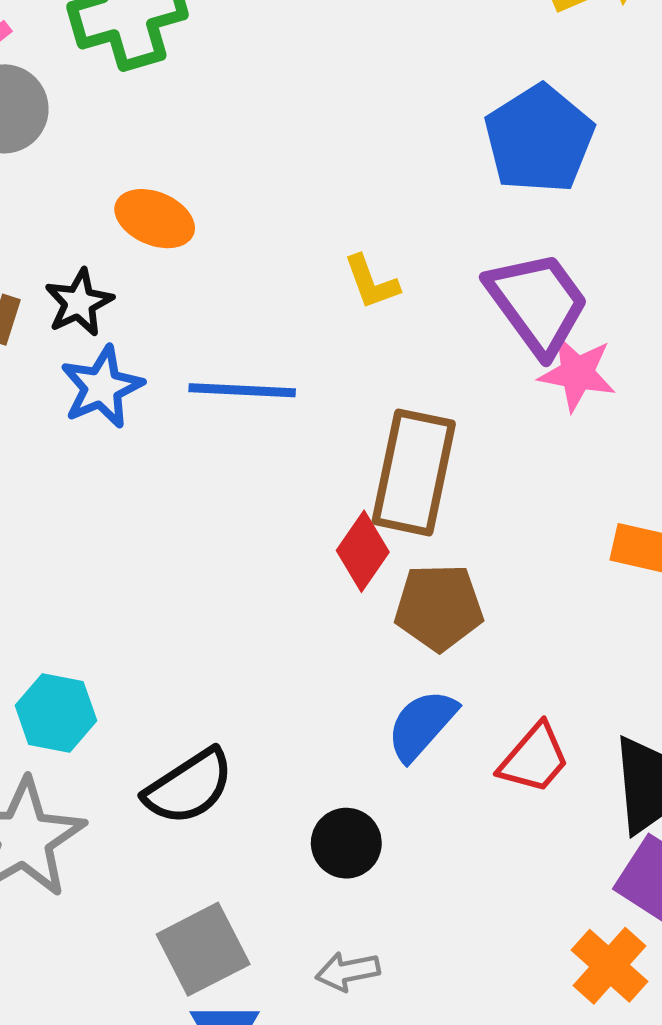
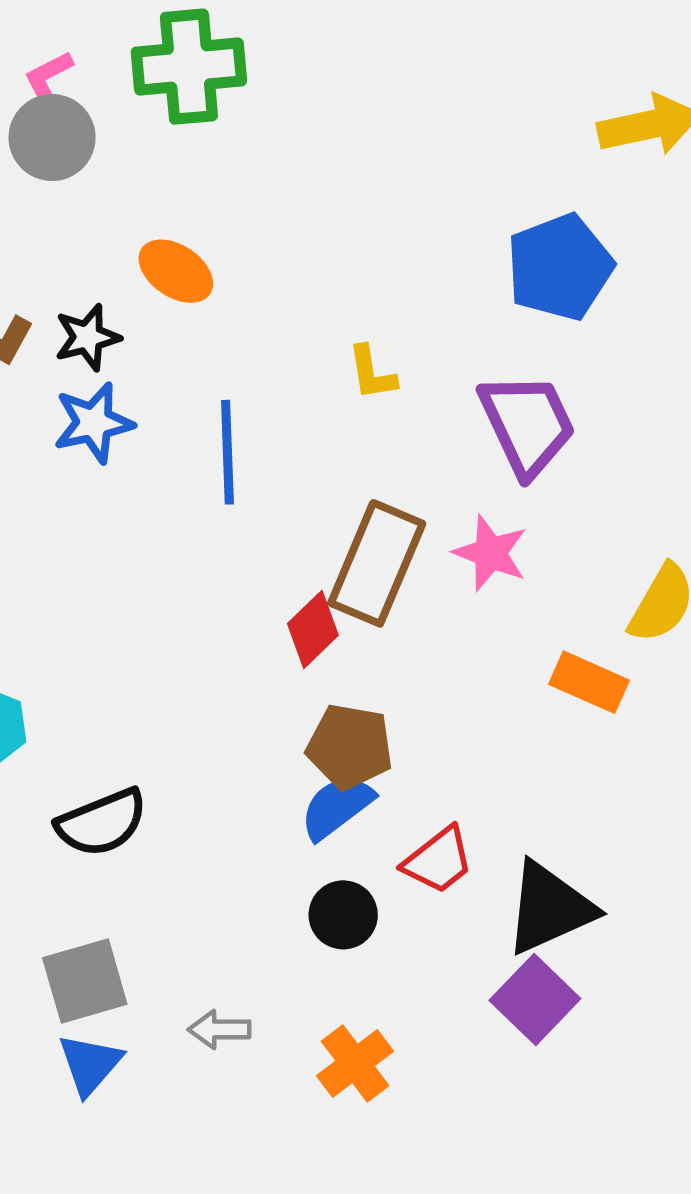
pink star: (577, 373) -> (490, 553), moved
blue line: (242, 390) -> (227, 452), turned 74
brown pentagon: (439, 607) -> (350, 747), moved
black circle: (346, 843) -> (343, 915), moved
orange cross: (609, 966) -> (355, 1063), moved

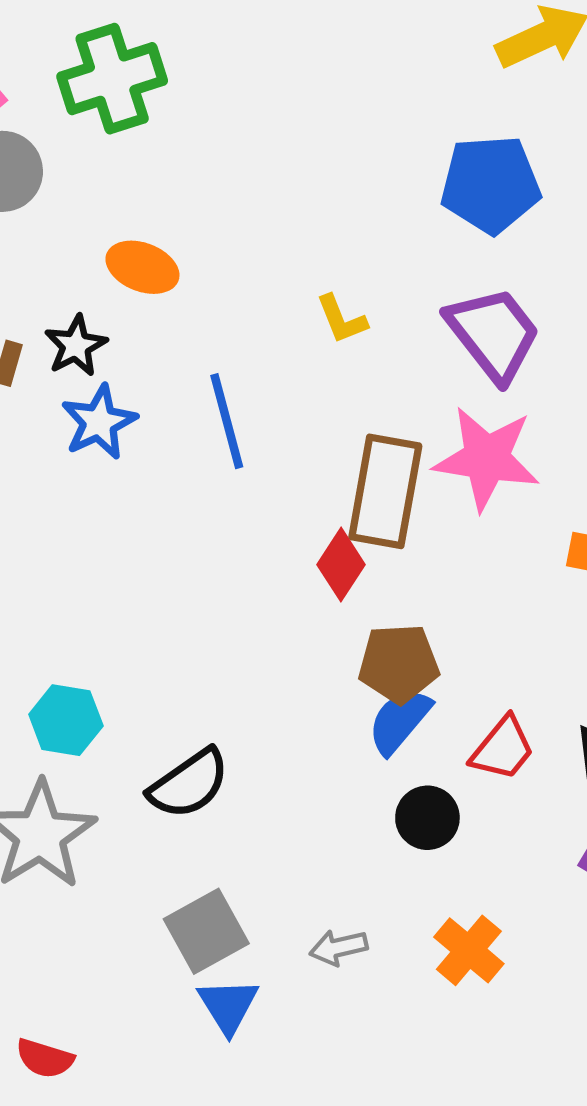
blue pentagon: (560, 267) -> (490, 184), turned 30
pink star: (490, 553) -> (487, 458), size x1.5

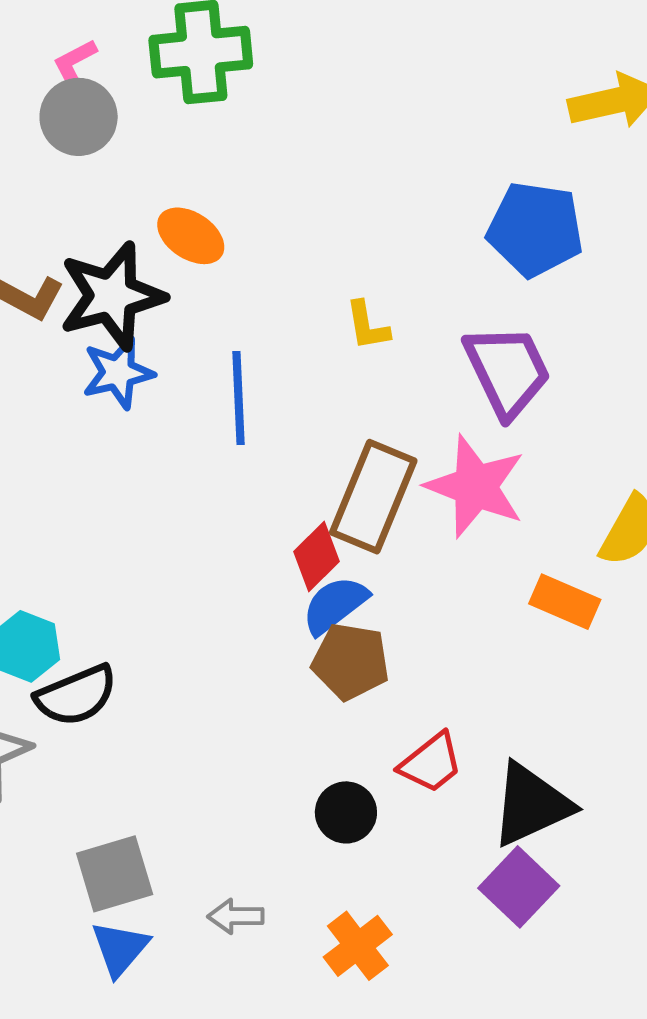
black star: (76, 346) -> (112, 296), size x1.8
blue semicircle: (399, 721) -> (335, 605), moved
black semicircle: (189, 784) -> (76, 695), moved

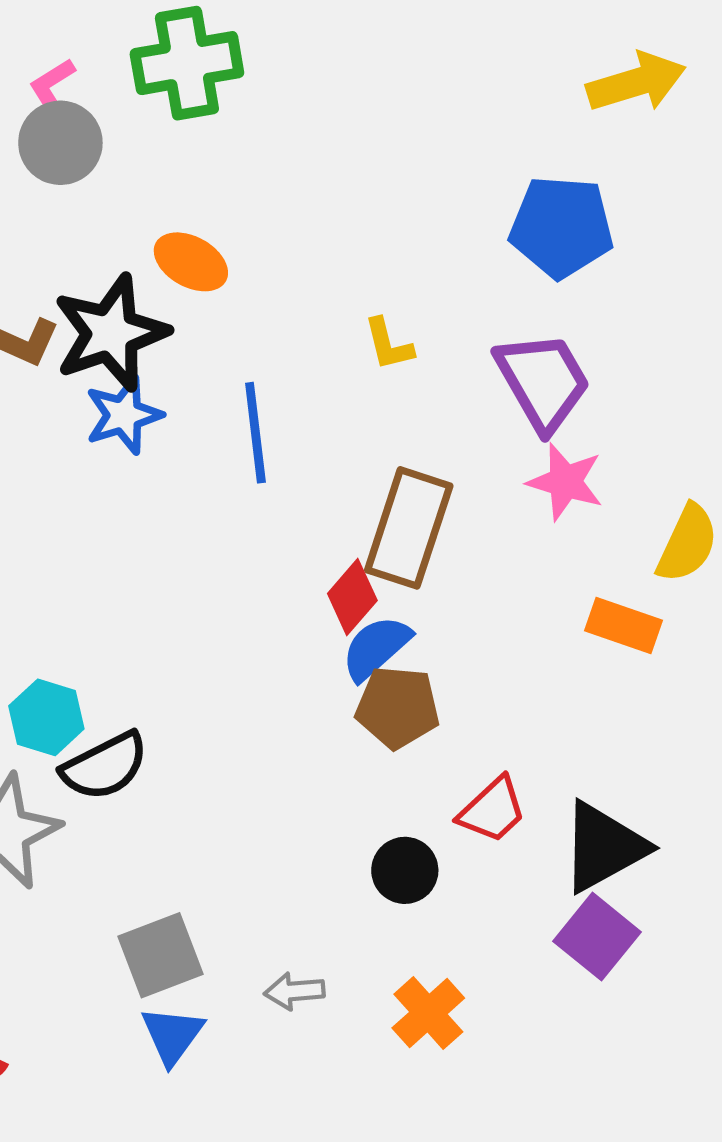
pink star: (475, 486) -> (565, 482), moved, size x0.7

